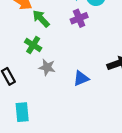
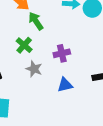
purple cross: (79, 18) -> (62, 53), moved

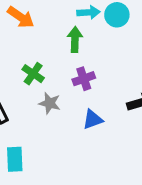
green arrow: (36, 21) -> (75, 39), moved, turned 42

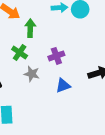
green arrow: (75, 39) -> (30, 28), moved

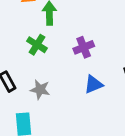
gray star: (32, 74) -> (40, 90), moved

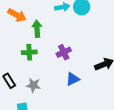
green cross: (37, 45) -> (29, 52), turned -32

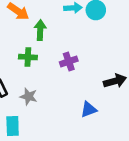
blue triangle: (73, 79) -> (89, 109), moved

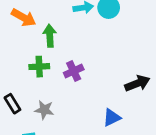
purple cross: (69, 61) -> (74, 71), moved

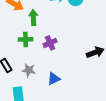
blue triangle: (112, 117) -> (54, 79), moved

